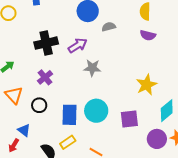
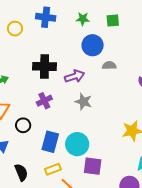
purple cross: (45, 77) -> (44, 101), moved
purple square: (129, 119) -> (93, 166), moved
yellow rectangle: (68, 142) -> (53, 169), moved

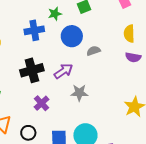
blue cross: (46, 17) -> (34, 30), moved

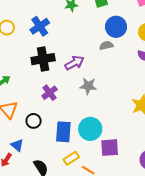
blue cross: (34, 30) -> (40, 26), moved, turned -30
blue circle: (72, 36) -> (116, 27), moved

